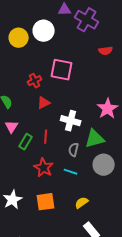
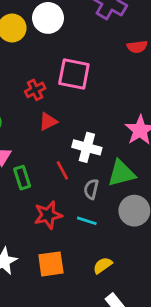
red line: (46, 137) -> (62, 170), moved, turned -32
green rectangle: (26, 142) -> (22, 178), turned -49
red star: (44, 168) -> (48, 215), turned 30

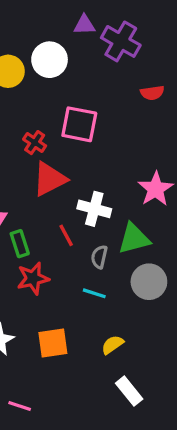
red cross: (35, 90) -> (35, 143), turned -30
red triangle: (48, 122) -> (50, 179), size x1.6
red star: (48, 215) -> (33, 278), moved

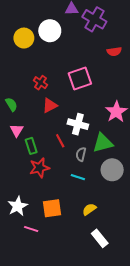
pink square: (79, 124) -> (80, 78), moved, turned -30
red triangle: (50, 179) -> (50, 105), size x0.7
pink line: (20, 406) -> (31, 229), moved

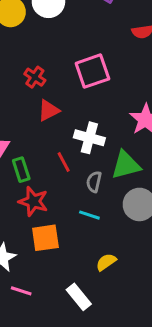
red star: (39, 168) -> (33, 201), turned 30
orange square: (52, 208) -> (45, 238), moved
white rectangle: (100, 238) -> (79, 297), moved

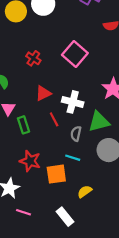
pink square: (92, 71) -> (75, 54), turned -30
red triangle: (48, 110) -> (43, 93), moved
red star: (33, 201) -> (30, 161), moved
orange square: (45, 238) -> (56, 174), moved

